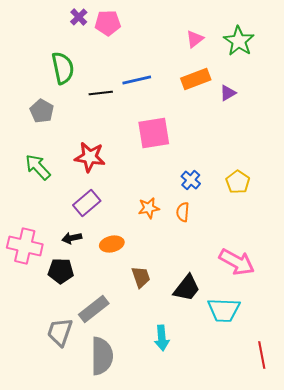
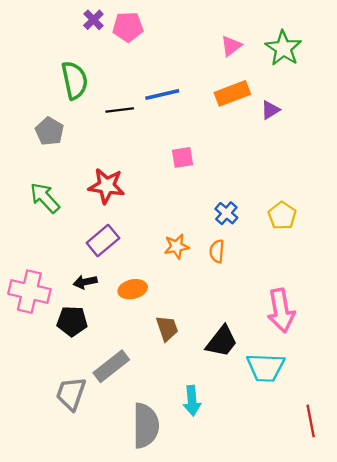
pink square: (154, 133) -> (182, 157), size x0.6
pink arrow: (237, 262) -> (281, 311), turned 51
gray semicircle: (102, 356) -> (146, 426), moved

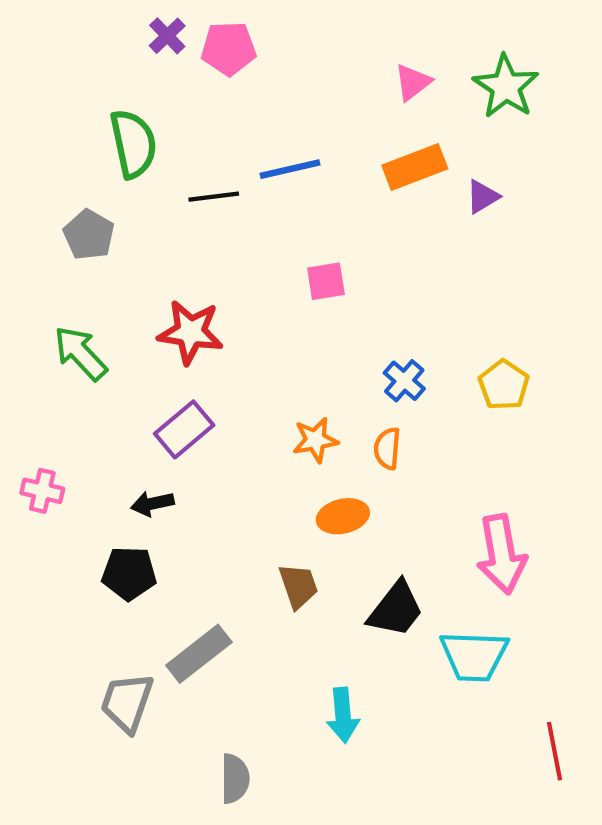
orange ellipse: (133, 289) -> (343, 516), moved
pink cross: (29, 292) -> (42, 491), moved, size x0.6
gray semicircle: (146, 426) -> (235, 779), moved, size x0.6

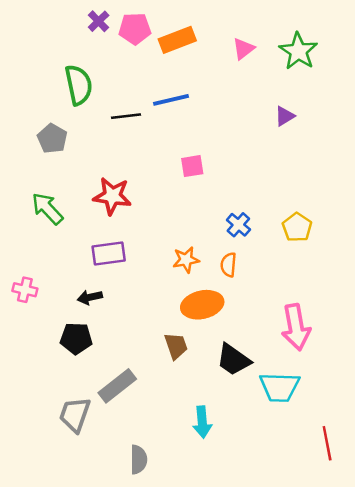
orange rectangle: (415, 167) -> (177, 40), moved
purple rectangle: (184, 429) -> (109, 253), turned 32
orange ellipse: (343, 516) -> (202, 305), size x1.4
black trapezoid: (396, 609) -> (233, 360), turned 87

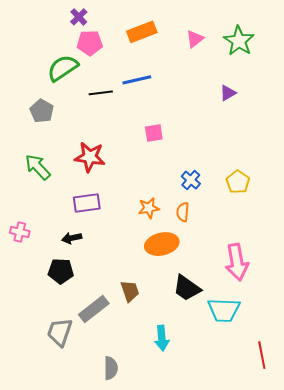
pink pentagon: (135, 29) -> (90, 43), moved
green semicircle: (79, 85) -> (63, 68), turned -112
brown trapezoid: (176, 346) -> (130, 291), moved

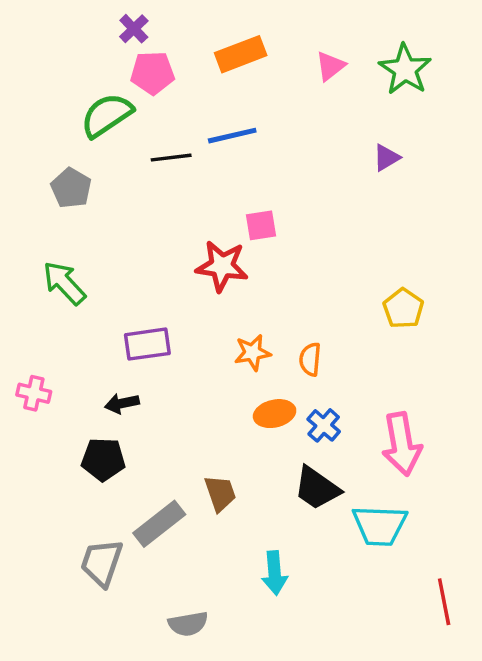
red star: (90, 157) -> (222, 266), moved
blue cross: (191, 180) -> (324, 425), moved
orange ellipse: (162, 244) -> (275, 414), size x0.7
gray semicircle: (111, 368) -> (188, 624), turned 80

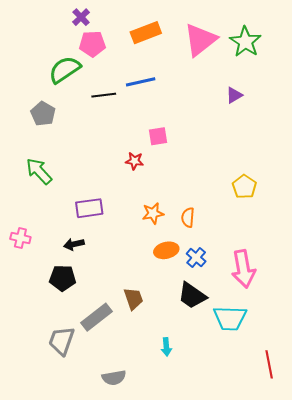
pink triangle: (330, 66) -> (200, 40), size x1.8
red star: (222, 266) -> (134, 161), size x0.6
cyan arrow: (275, 573) -> (166, 347), size x0.7

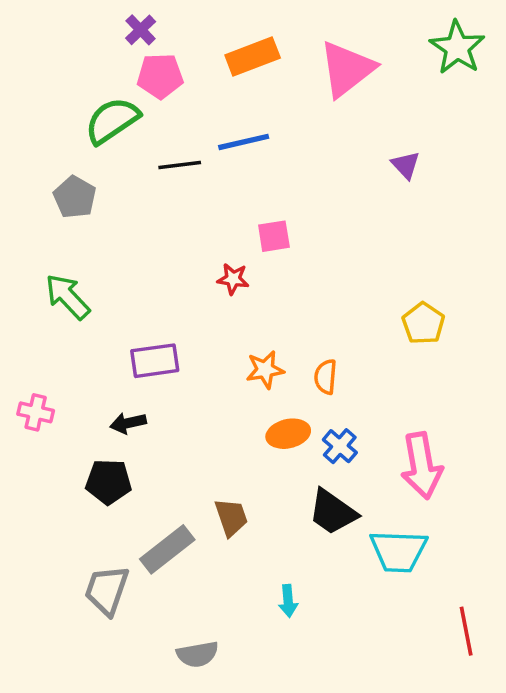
green star: (245, 42) -> (457, 48), moved
purple triangle: (234, 95) -> (406, 165), turned -42

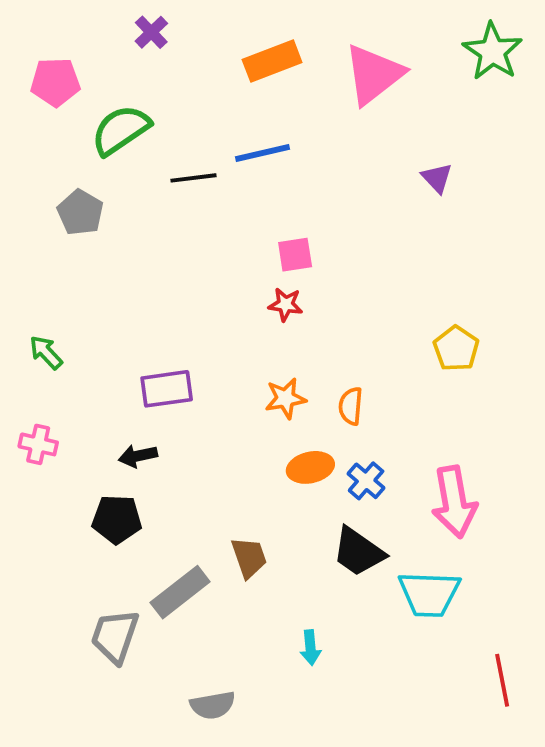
pink pentagon: (160, 76) -> (55, 82), moved
red star: (233, 279) -> (285, 304), moved
green arrow: (68, 297) -> (46, 352), moved, size x0.7

